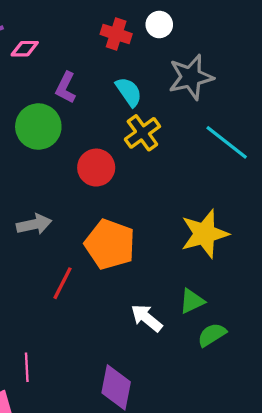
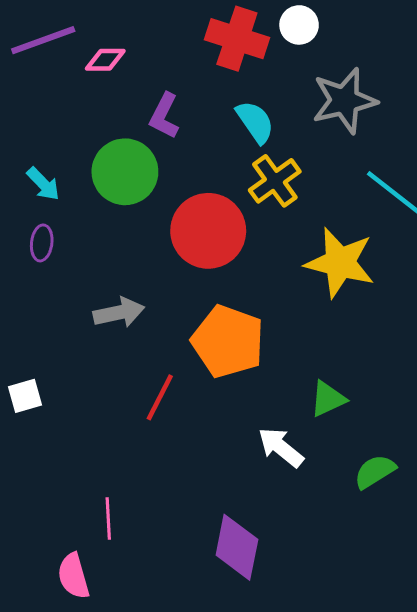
red cross: (116, 34) -> (237, 39), size x1.4
red circle: (96, 168) -> (208, 231), size x1.4
yellow star: (204, 234) -> (340, 263), moved, turned 30
green triangle: (192, 301) -> (328, 399), moved

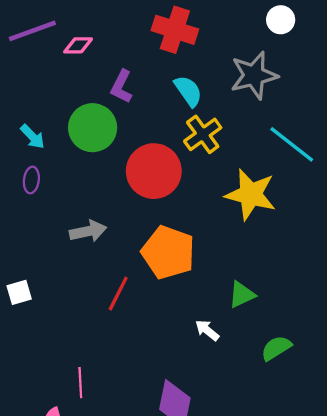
white circle: (299, 25) -> (281, 20), moved
white arrow: (281, 447) -> (207, 330), size x0.7

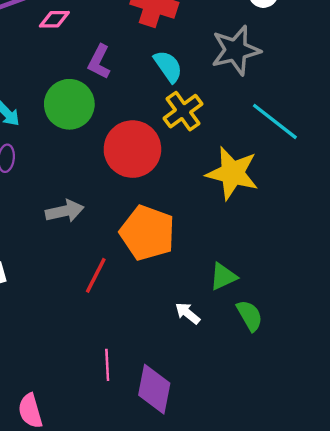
green semicircle: (276, 348) -> (250, 316), moved, turned 92
pink line: (80, 383) -> (107, 365), moved

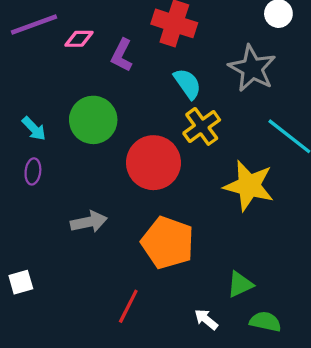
gray star: (236, 50) -> (252, 68), turned -30
purple L-shape: (99, 62) -> (122, 55), moved
red line: (96, 275) -> (128, 306), moved
green semicircle: (250, 316) -> (265, 322), turned -48

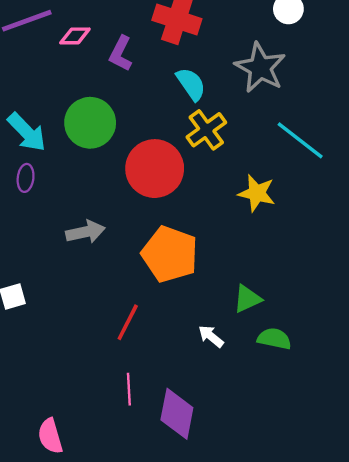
cyan arrow: (34, 129) -> (27, 132), size x1.5
yellow star: (249, 186) -> (257, 193), size x0.7

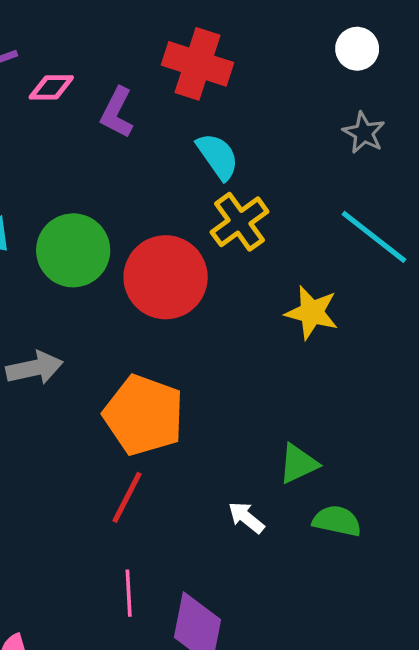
gray star: (260, 68) -> (364, 133), moved, size x0.6
green circle: (90, 123) -> (73, 250), moved
gray arrow: (85, 232) -> (35, 368), moved
orange pentagon: (170, 254) -> (144, 415), moved

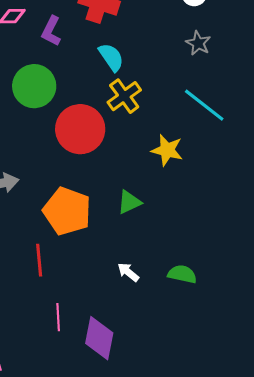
green circle: (73, 250) -> (34, 86), moved
green triangle: (298, 464) -> (129, 202), moved
red line: (127, 497) -> (39, 260), moved, turned -32

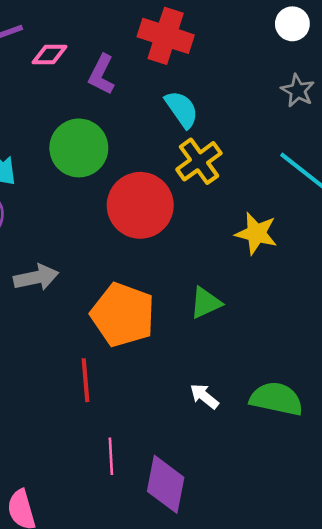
green semicircle: (182, 274) -> (276, 399), size x1.4

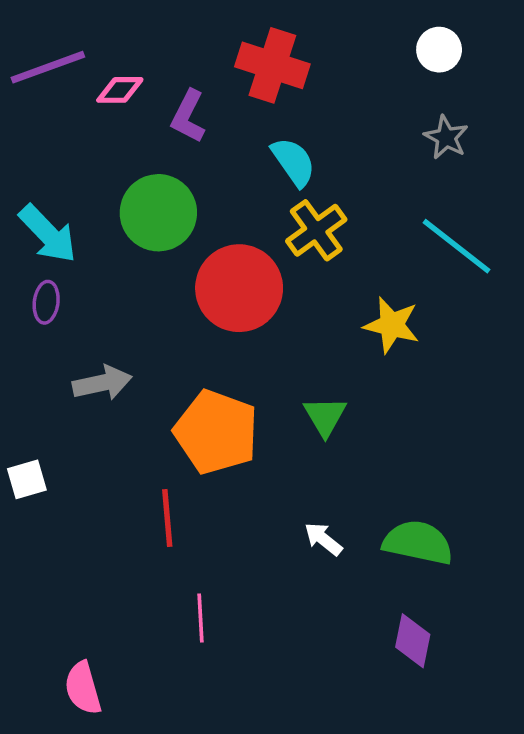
green triangle: (206, 303) -> (325, 416), turned -36
purple diamond: (166, 484) -> (413, 641), moved, size x0.7

